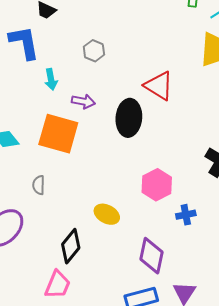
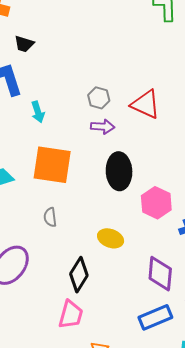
gray hexagon: (94, 51) -> (99, 98), moved
purple arrow: (83, 101) -> (103, 127), moved
black ellipse: (129, 118) -> (119, 171), moved
gray semicircle: (39, 185) -> (50, 217), moved

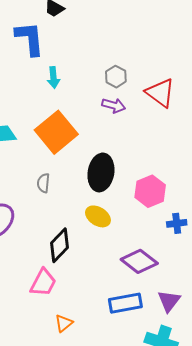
orange square: (52, 165) -> (56, 132), turned 30
black ellipse: (119, 171) -> (101, 172), moved
purple diamond: (160, 274) -> (139, 261), turned -69

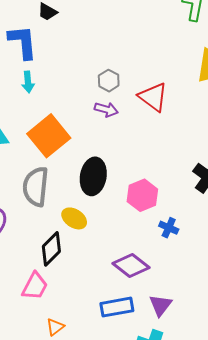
cyan arrow: (53, 77) -> (28, 82), moved
gray semicircle: (43, 183) -> (36, 187), size x2.0
yellow ellipse: (98, 216) -> (74, 218), moved
blue cross: (177, 223) -> (169, 228), turned 30

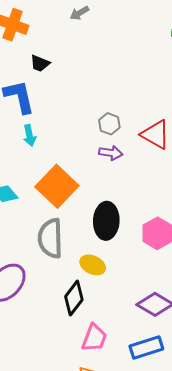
pink trapezoid: (35, 286) -> (94, 338), moved

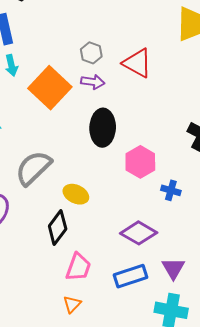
orange square: (57, 186) -> (50, 88), moved
black ellipse: (106, 221) -> (103, 128), moved
gray semicircle: (50, 238) -> (33, 168), turned 48

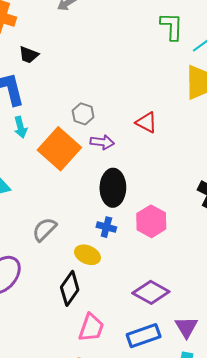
gray hexagon: (91, 53) -> (83, 114), moved
red triangle: (137, 63) -> (146, 122), size x0.7
gray semicircle: (33, 168) -> (44, 229), size x0.7
blue cross: (171, 190) -> (106, 227), moved

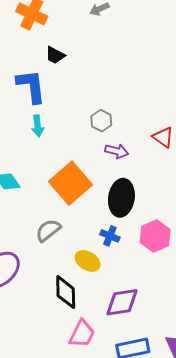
orange square: (59, 149) -> (71, 183), moved
black diamond: (70, 288) -> (66, 292), turned -44
purple diamond: (151, 292) -> (122, 302), moved, turned -45

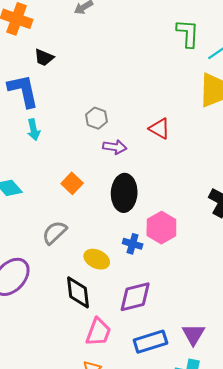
orange square: (71, 183) -> (72, 183), size x0.5
blue cross: (110, 236) -> (133, 244), moved

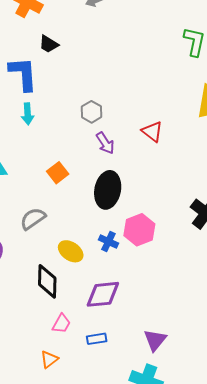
purple arrow: (115, 147) -> (105, 143), turned 40
pink trapezoid: (98, 332) -> (61, 324), size x0.7
blue rectangle: (150, 342) -> (97, 339), moved, size x0.6

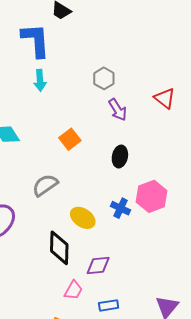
black ellipse: (108, 190) -> (120, 157), size x0.6
purple diamond: (103, 294) -> (98, 266), moved, size x0.7

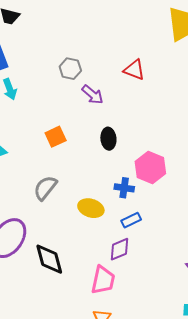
orange square: (70, 139) -> (56, 137), turned 30
black diamond: (59, 248) -> (49, 259), moved
pink trapezoid: (73, 290) -> (103, 280), size x1.4
blue rectangle: (109, 305) -> (131, 220), moved

